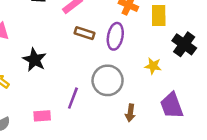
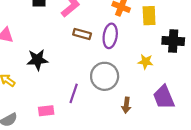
black cross: (184, 44) -> (173, 41), turned -30
black star: (35, 60) -> (37, 60), turned -30

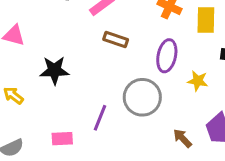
purple ellipse: (110, 36) -> (167, 56), moved
brown arrow: (126, 105) -> (182, 138), moved, turned 126

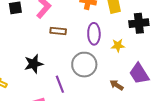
black star: (54, 70) -> (34, 64), moved
purple line: (100, 118) -> (60, 84), turned -30

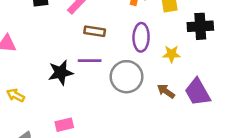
purple line: (60, 84) -> (90, 61), moved, turned -72
brown arrow: (117, 85) -> (166, 91), moved

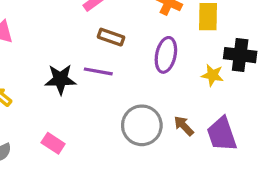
yellow star: (172, 54) -> (212, 75), moved
gray circle: (127, 77) -> (142, 125), moved
pink rectangle: (64, 125) -> (53, 143), turned 36

